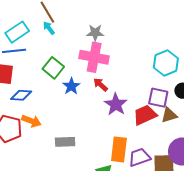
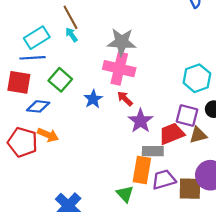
gray star: (95, 33) -> (122, 42), size x1.5
green square: (53, 68) -> (60, 80), moved
gray rectangle: (65, 142) -> (153, 151), moved

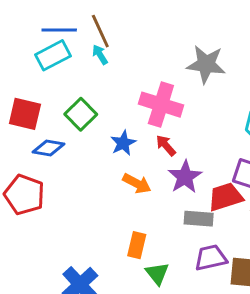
gray star: (122, 42) -> (206, 64), moved
blue line: (33, 58) -> (59, 30), moved
orange arrow: (48, 135) -> (137, 183), moved
orange rectangle: (142, 170) -> (137, 245), moved, size x0.7

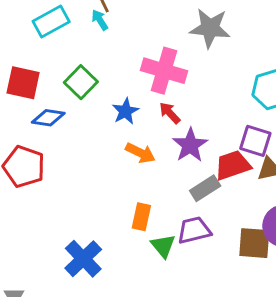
gray rectangle: (199, 219) -> (205, 188), turned -36
purple trapezoid: (211, 258) -> (194, 230), moved

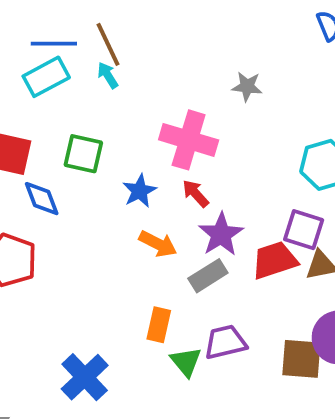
gray star: (210, 28) -> (247, 86), size x0.6
green square: (81, 82) -> (83, 154), turned -32
blue diamond: (48, 118) -> (42, 199), turned 60
gray rectangle: (205, 188) -> (208, 276), moved

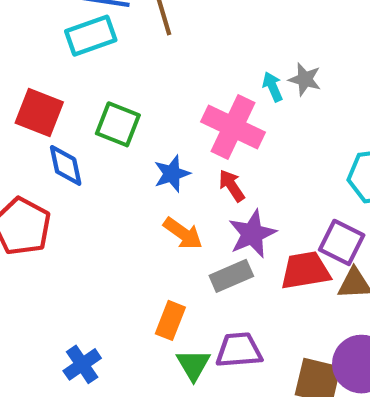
cyan arrow: (108, 75) -> (273, 87), moved
blue cross: (85, 377) -> (82, 364), size x0.7

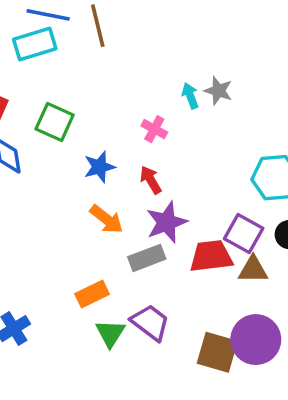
pink cross: (233, 127) -> (154, 129), size x0.5
orange rectangle: (170, 320) -> (92, 294), turned 40
purple trapezoid: (239, 350) -> (150, 323), turned 39

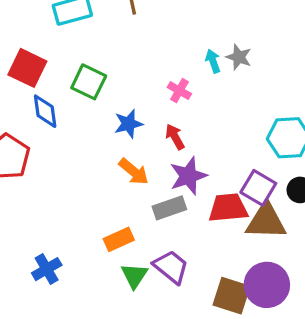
brown triangle: (253, 270) -> (266, 221), size x1.5

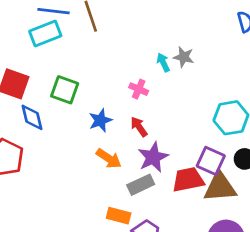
orange rectangle: (119, 239) -> (119, 216), moved, turned 45

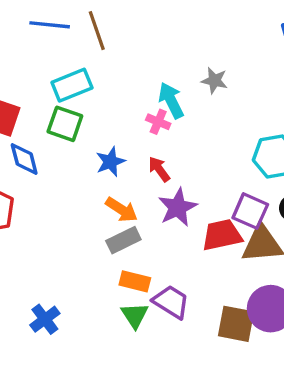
cyan rectangle: (45, 33) -> (72, 85), moved
cyan arrow: (163, 62) -> (171, 100), moved, size x1.5
gray rectangle: (141, 185) -> (123, 240), moved

